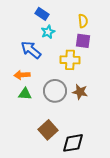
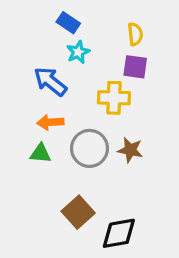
orange arrow: (22, 75) -> (50, 122), moved

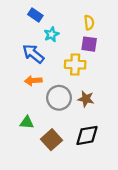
blue rectangle: (68, 23) -> (35, 15), moved
green triangle: (41, 153) -> (27, 122), moved
black diamond: (119, 233) -> (87, 135), moved

